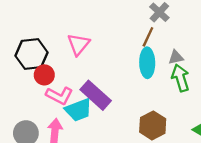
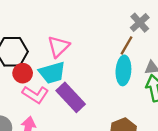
cyan trapezoid: (78, 110) -> (52, 73), moved

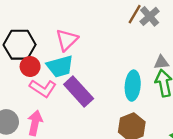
brown line: (126, 45) -> (135, 14), moved
cyan ellipse: (123, 70) -> (133, 86), moved

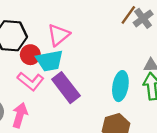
red circle: (30, 67) -> (30, 55), moved

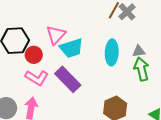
cyan trapezoid: (50, 61) -> (71, 48), moved
cyan ellipse: (120, 86) -> (112, 52), moved

